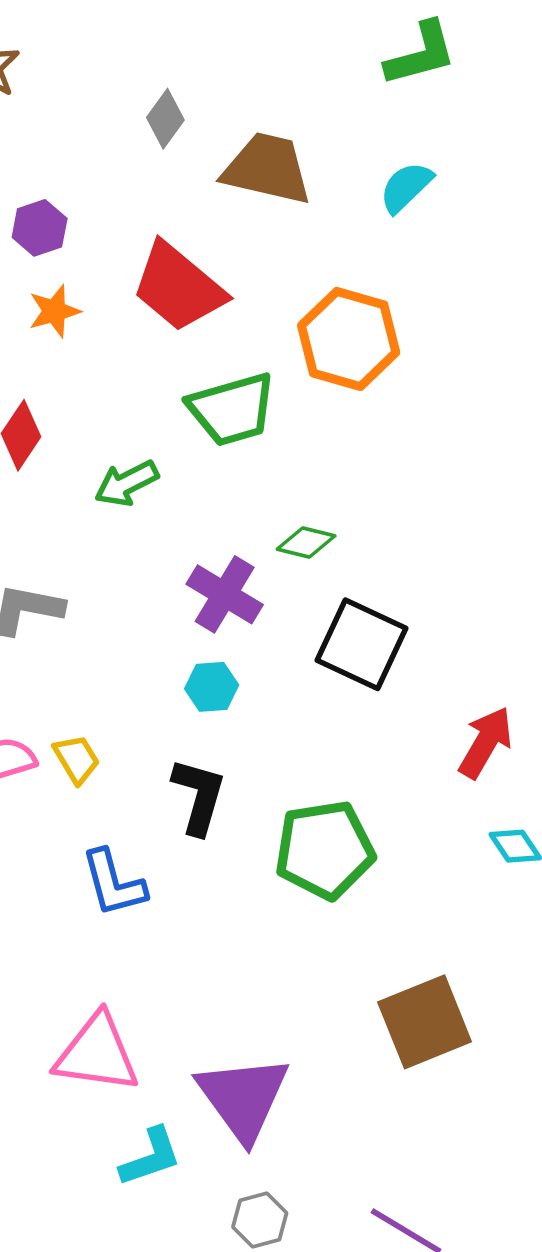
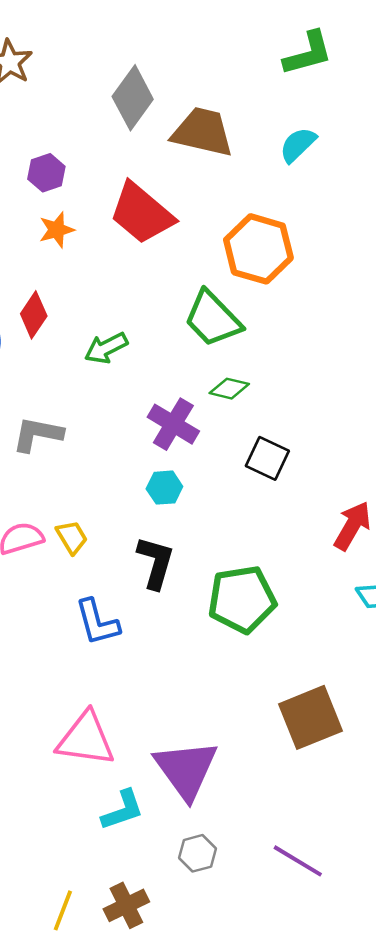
gray diamond: (165, 119) -> (133, 98), size x1.6
green trapezoid: (232, 409) -> (213, 319), moved, turned 62
black square: (362, 644) -> (267, 458), size x0.7

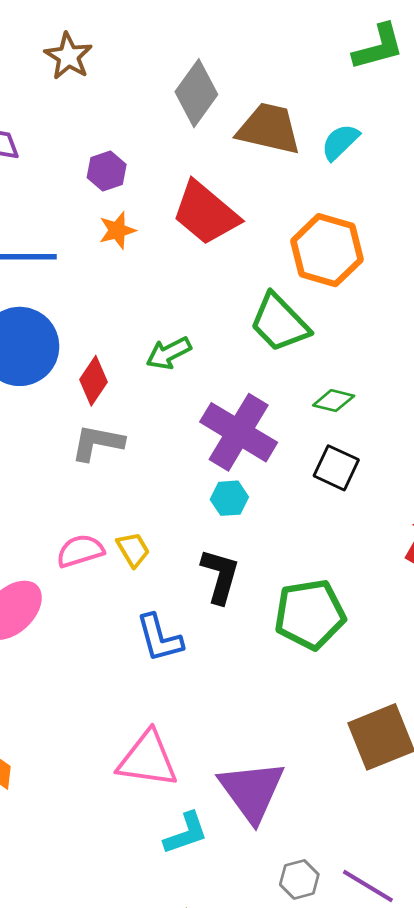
cyan semicircle: (298, 145) -> (340, 142), moved
red diamond: (34, 315) -> (93, 381), moved
green diamond: (229, 389) -> (334, 401), moved
purple cross: (173, 424) -> (239, 432), size x1.4
gray hexagon: (197, 853) -> (299, 879), moved

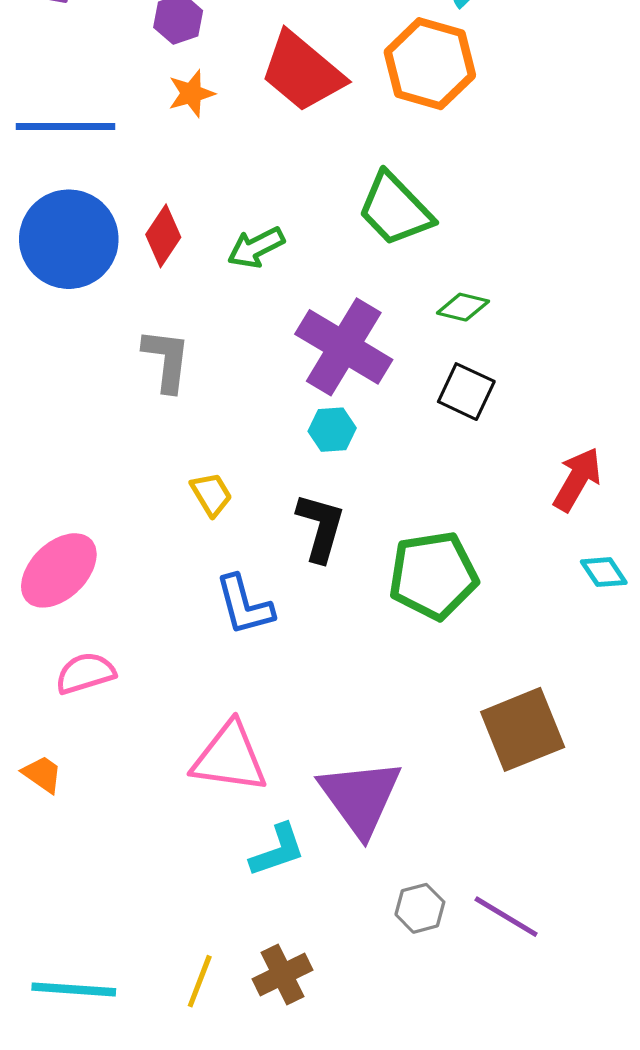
orange hexagon: (327, 250) -> (430, 64), moved
red diamond: (93, 381) -> (163, 236), moved
gray L-shape: (97, 443) -> (167, 360), turned 86
pink semicircle: (80, 551) -> (85, 673), moved

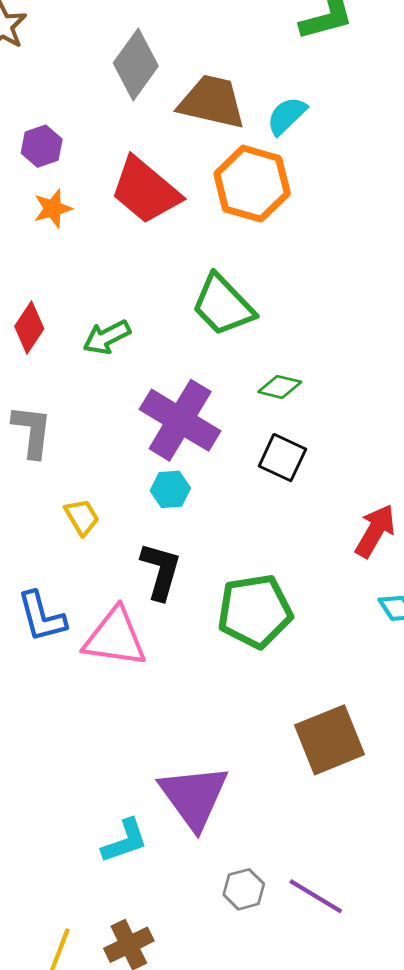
yellow trapezoid: (211, 494) -> (82, 517), moved
blue L-shape: (244, 605) -> (42, 617), moved
pink triangle: (229, 758) -> (115, 637), moved

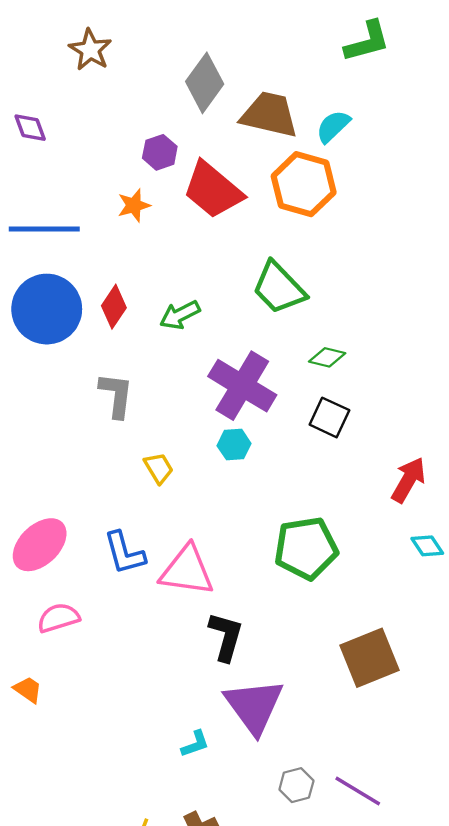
purple hexagon: (42, 146) -> (160, 152), moved
black L-shape: (161, 571) -> (226, 637), moved
cyan L-shape: (125, 841) -> (195, 744), size x0.7

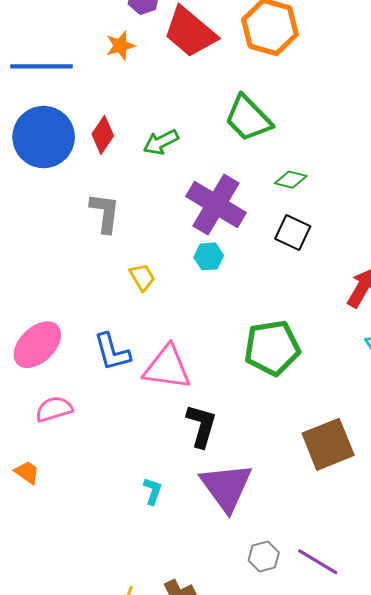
cyan L-shape: (195, 744) -> (153, 491), moved, turned -52

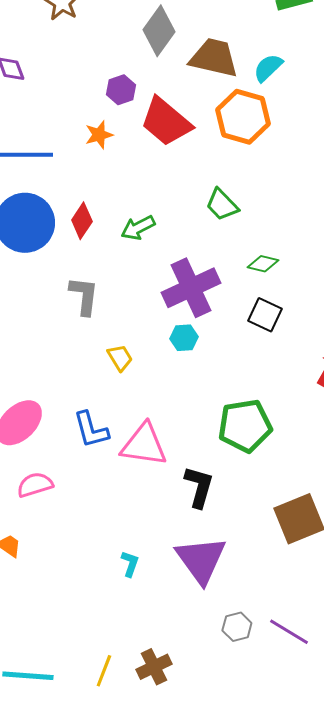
green trapezoid: (248, 118) -> (222, 205), size x0.7
purple cross: (216, 205) -> (191, 288), turned 34
black L-shape: (201, 426) -> (199, 487), moved

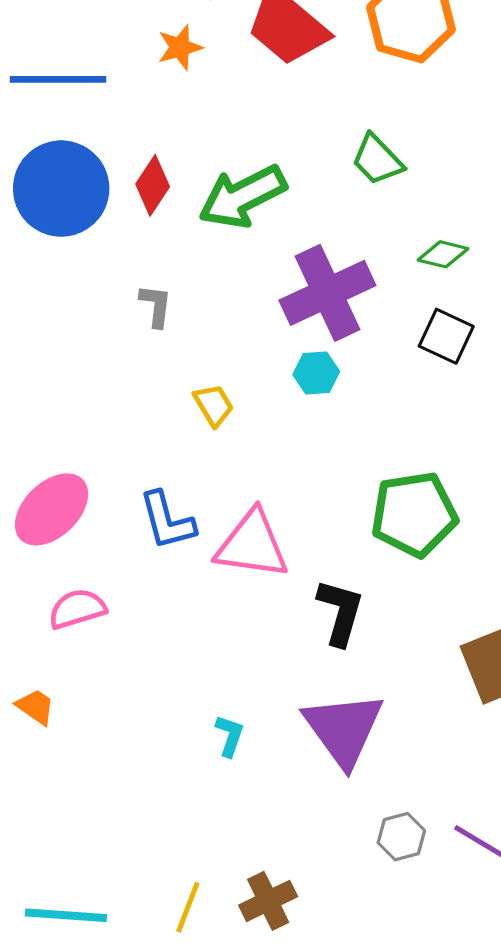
green arrow: (138, 228) -> (242, 197), size x1.6
gray L-shape: (84, 296) -> (156, 306), size x0.7

